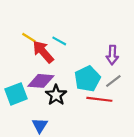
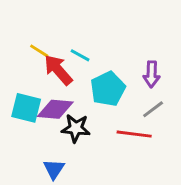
cyan pentagon: (87, 79) -> (108, 89), moved
cyan square: (16, 94) -> (26, 108), moved, turned 35
black star: (56, 95) -> (76, 128), turned -30

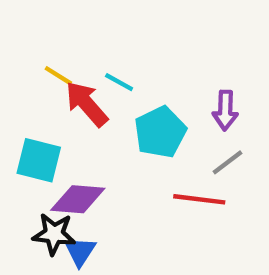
purple diamond: (55, 109) -> (78, 199), moved
black star: (76, 128) -> (54, 234), moved

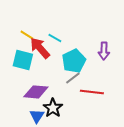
cyan square: (39, 160) -> (23, 60), moved
gray line: (227, 162) -> (73, 78), moved
black star: (54, 234) -> (53, 108), moved, turned 30

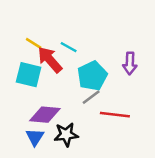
black star: (53, 108) -> (66, 135), turned 30
blue triangle: (37, 116) -> (35, 137), moved

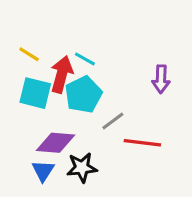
yellow line: (34, 43) -> (29, 54), moved
red arrow: (50, 60) -> (62, 74), turned 56
cyan pentagon: (92, 76) -> (83, 95), moved

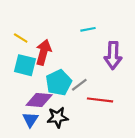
cyan line: (85, 59) -> (88, 29), moved, turned -40
purple arrow: (161, 79) -> (113, 55), size x1.4
cyan pentagon: (83, 95) -> (59, 83), moved

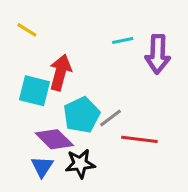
yellow line: (21, 38) -> (27, 30), moved
purple arrow: (113, 55) -> (158, 54), moved
purple diamond: (39, 100) -> (54, 139), turned 40

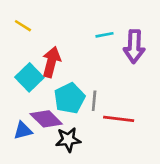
cyan square: (35, 91) -> (29, 77), turned 32
gray line: (111, 118) -> (94, 101), turned -48
blue triangle: (42, 167) -> (23, 131), moved, turned 42

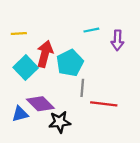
yellow line: (23, 26) -> (19, 34), moved, turned -35
purple arrow: (134, 46) -> (117, 40), size x0.7
cyan pentagon: (69, 98) -> (70, 63), moved

